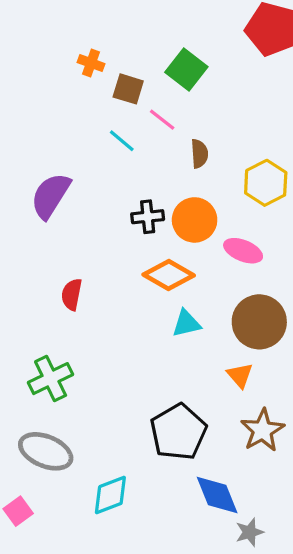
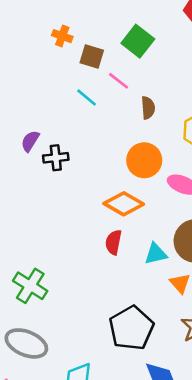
purple semicircle: (51, 196) -> (30, 141), size x0.6
black cross: (148, 217) -> (56, 158), moved
red semicircle: (72, 294) -> (113, 242), moved
cyan triangle: (186, 324) -> (156, 254), moved
green cross: (51, 379) -> (30, 286), turned -32

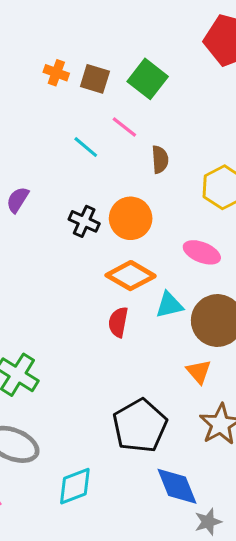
brown square: (92, 57) -> (95, 79), moved
black cross: (56, 158) -> (84, 221), moved, turned 30
orange circle: (144, 160) -> (131, 218), moved
cyan triangle: (156, 254) -> (169, 305), moved

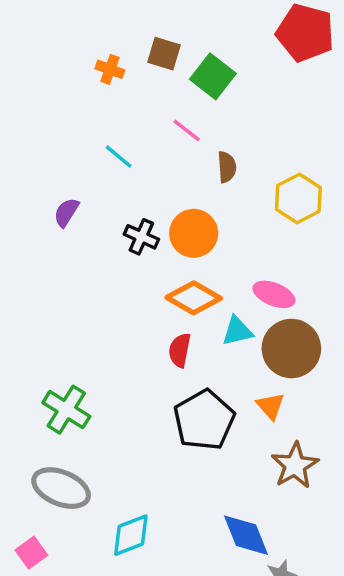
brown square: (95, 79) -> (164, 54), moved
cyan line: (86, 147) -> (119, 157), moved
pink ellipse: (202, 252) -> (274, 294), moved
black pentagon: (140, 426) -> (204, 420), moved

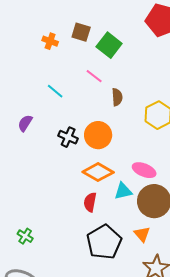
green cross: (66, 410) -> (25, 236), size x0.6

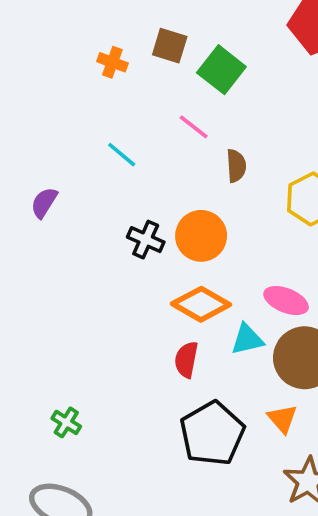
purple semicircle: (25, 123) -> (44, 203), moved

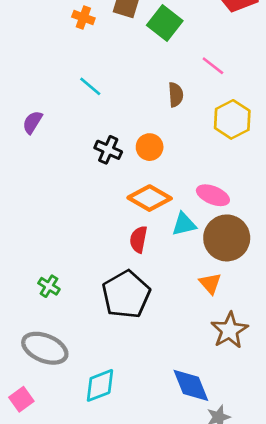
pink line: (194, 127) -> (213, 66), moved
orange circle: (201, 236) -> (150, 147), size x0.7
black pentagon: (212, 433) -> (126, 294), moved

